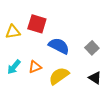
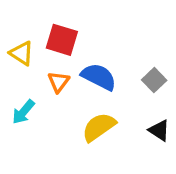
yellow triangle: (13, 32) -> (22, 53), turned 42
orange triangle: (35, 67) -> (59, 82), moved, turned -32

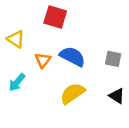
red square: (62, 40) -> (55, 17), moved
gray square: (154, 80) -> (113, 59), turned -35

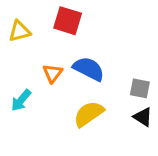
yellow triangle: (16, 39) -> (20, 31), moved, turned -48
gray square: (113, 59) -> (140, 88), moved

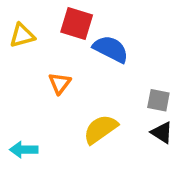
blue semicircle: (89, 69) -> (111, 49), moved
cyan arrow: (21, 100) -> (24, 150), moved, turned 50

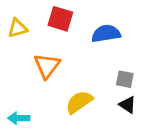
blue semicircle: (111, 49) -> (106, 34), moved, turned -36
orange triangle: (60, 83) -> (47, 66), size x1.5

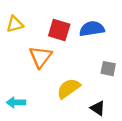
red square: (60, 19) -> (59, 30), moved
black triangle: (127, 105) -> (98, 108), moved

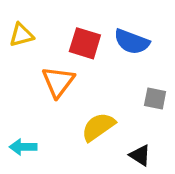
blue semicircle: (92, 29) -> (132, 42), turned -150

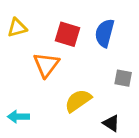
blue semicircle: (132, 42) -> (105, 33), turned 84

